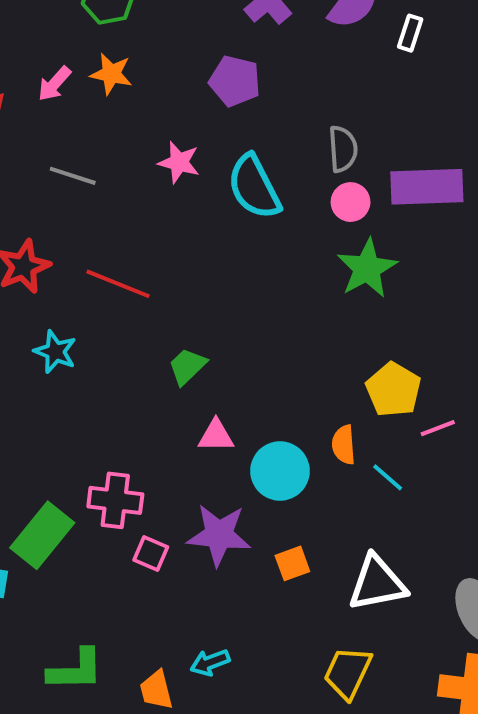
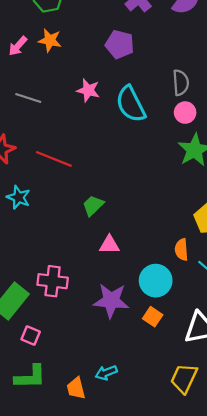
cyan circle: (280, 471) -> (156, 281), moved
pink square: (151, 553) -> (31, 335), moved
orange square: (292, 563) -> (153, 317), turned -36

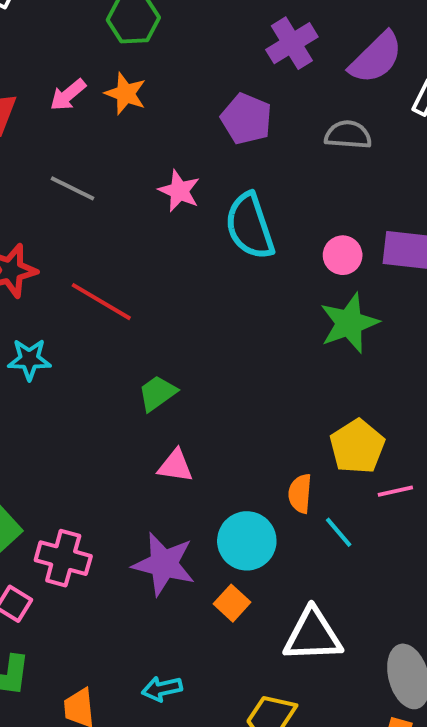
gray semicircle: (181, 83) -> (348, 135), moved, turned -90
cyan star: (19, 197) -> (29, 359), turned -30
pink cross: (53, 281) -> (63, 558), moved
cyan arrow: (106, 373) -> (162, 689), moved

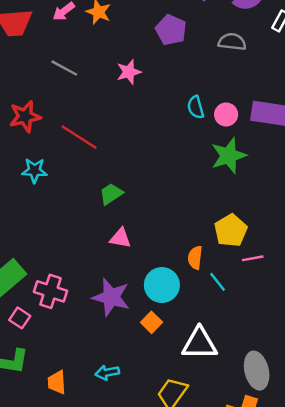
pink star: (179, 191) -> (129, 72), turned 30
cyan semicircle: (250, 226) -> (196, 107), moved, size x0.6

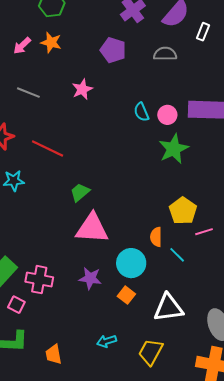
pink triangle: (120, 238) -> (92, 228), size x1.8
purple star: (111, 297) -> (90, 278), size x0.7
cyan arrow: (107, 373) -> (107, 341), moved

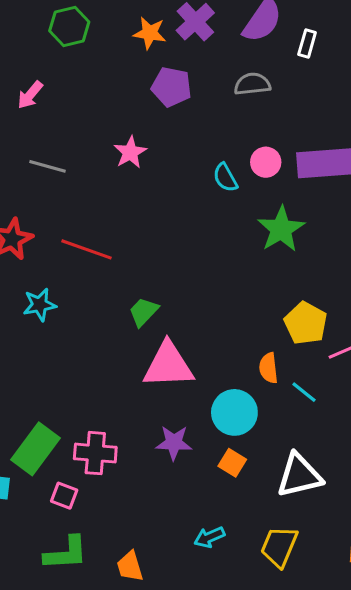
orange star: (51, 42) -> (150, 33), moved
pink circle: (167, 115) -> (266, 162), moved

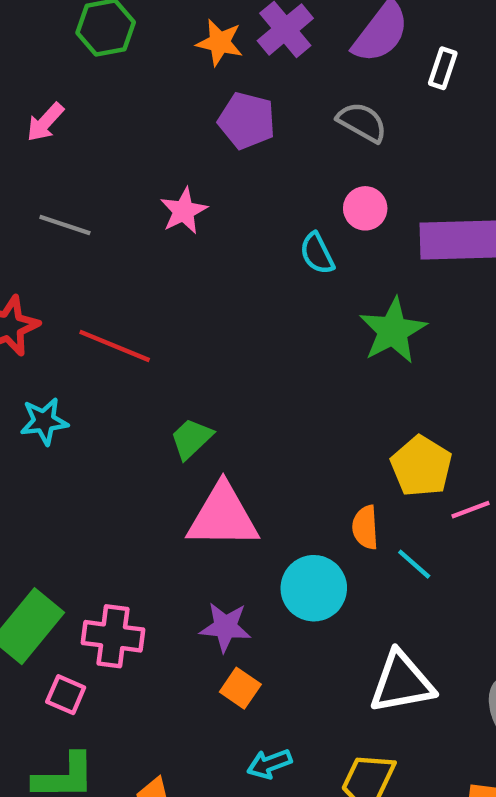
gray semicircle: (252, 84) -> (362, 122), turned 33
pink circle: (266, 162) -> (365, 208), moved
orange square: (232, 463) -> (240, 688), moved

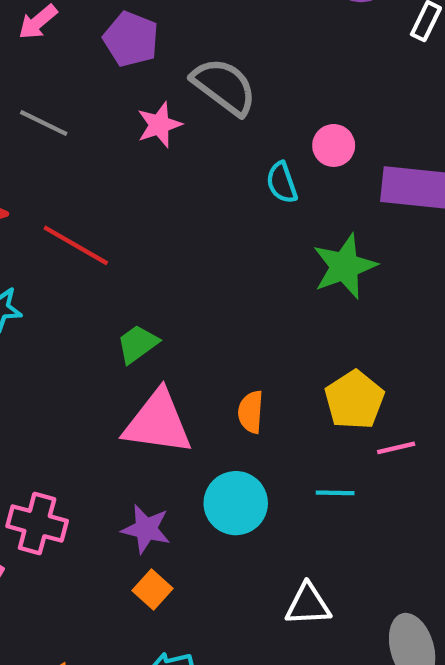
purple pentagon: (247, 121) -> (131, 39), moved
gray semicircle: (362, 122) -> (224, 86), moved, size x1.4
orange semicircle: (365, 527) -> (251, 412), moved
cyan line: (414, 564) -> (335, 493), turned -48
white triangle: (402, 682) -> (308, 605), size x0.7

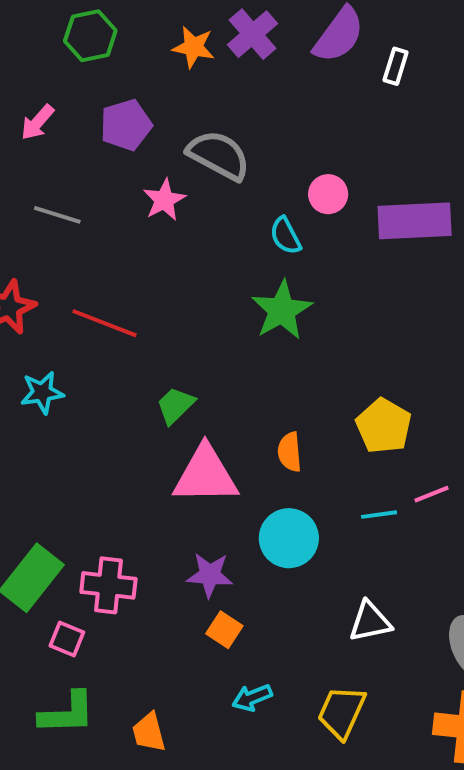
purple pentagon: (131, 39) -> (126, 125), turned -30
green star: (344, 266) -> (282, 310), moved
pink line: (396, 448) -> (431, 494), moved

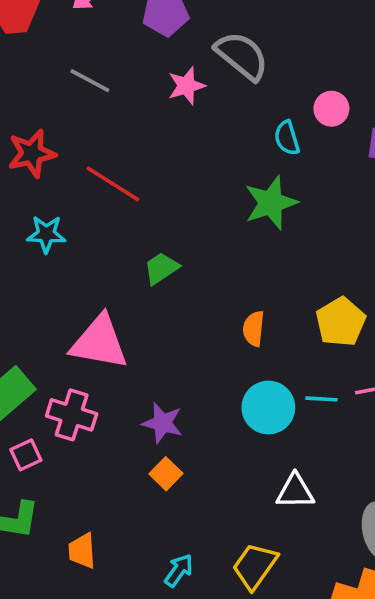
pink triangle: (205, 475) -> (99, 342), moved
cyan circle: (289, 538) -> (268, 408), moved
pink square: (67, 639) -> (26, 455), turned 32
cyan arrow: (252, 698) -> (179, 570), moved, turned 136

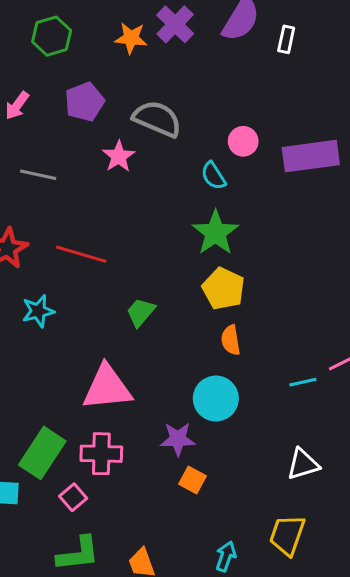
yellow pentagon: (341, 322) -> (223, 289), moved
cyan circle: (268, 408) -> (216, 399), moved

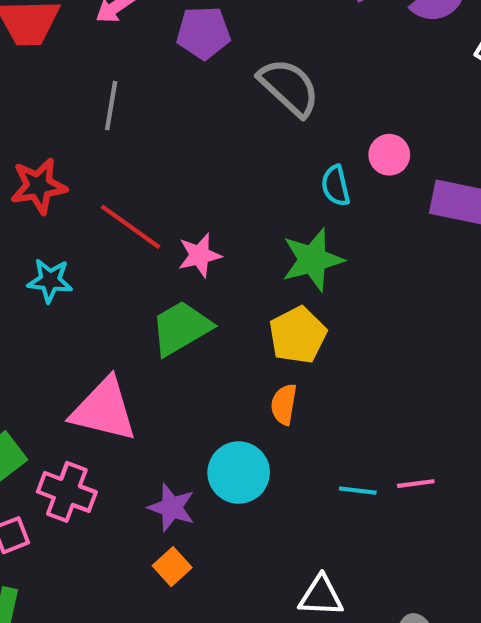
pink star: (119, 156) -> (200, 255), moved
gray line: (38, 175) -> (111, 106), turned 68
green trapezoid: (141, 312) -> (181, 328), size x1.5

